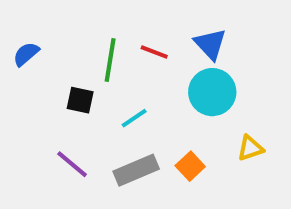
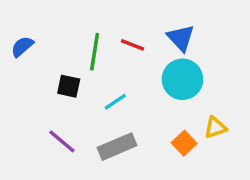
orange square: (190, 166) -> (184, 143), moved

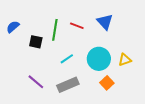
cyan circle: (182, 79) -> (99, 59), moved
black square: (69, 86) -> (36, 42), moved
yellow triangle: (215, 128) -> (125, 60), moved

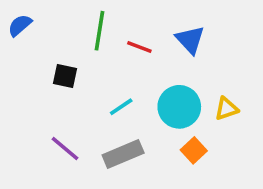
blue semicircle: (13, 27) -> (20, 25), moved
green line: (55, 30) -> (99, 31), moved

